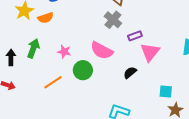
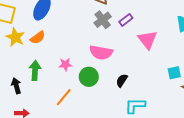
gray cross: (113, 20) -> (103, 20), turned 30
purple rectangle: (135, 36) -> (126, 20), moved
black semicircle: (130, 73) -> (122, 80), moved

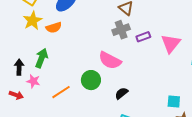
pink triangle: (147, 40) -> (171, 44), moved
pink star: (65, 64) -> (33, 81), moved

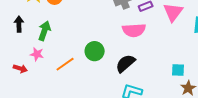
pink semicircle: (110, 60) -> (134, 30), moved, turned -30
black arrow: (19, 67) -> (19, 24), moved
black semicircle: (121, 93) -> (125, 63), size x1.5

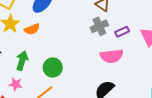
green circle: (95, 51) -> (53, 68), moved

